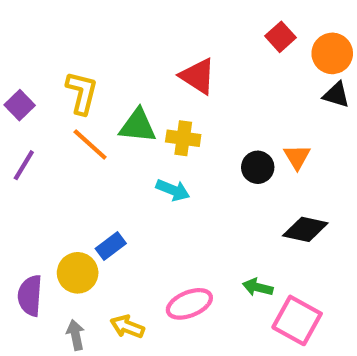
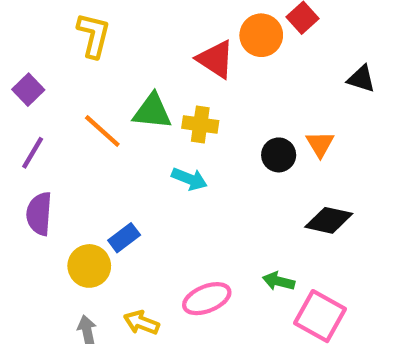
orange circle: (332, 53) -> (261, 35), moved
yellow L-shape: (82, 93) -> (94, 35), moved
purple semicircle: (30, 296) -> (39, 214), moved

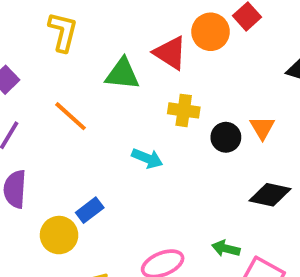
green triangle: (152, 111) -> (122, 74), moved
yellow cross: (200, 124) -> (184, 110), moved

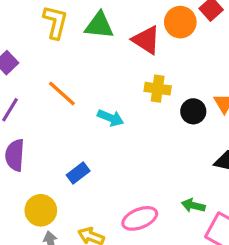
green triangle: (122, 74) -> (99, 25), moved
cyan arrow: (147, 158) -> (111, 118), moved
yellow circle: (59, 235) -> (41, 210), moved

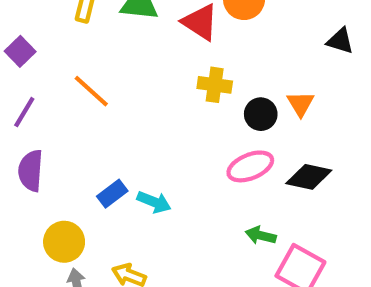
cyan arrow: (111, 118) -> (154, 202), moved
pink ellipse: (140, 218) -> (250, 166), moved

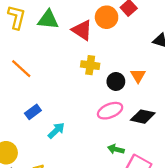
blue rectangle: (112, 194) -> (33, 112), moved
cyan arrow: (154, 202) -> (56, 131), turned -66

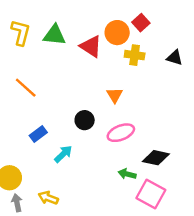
yellow cross: (90, 65) -> (135, 55), moved
orange triangle: (138, 76) -> (115, 95), moved
black circle: (116, 81) -> (85, 120), moved
black diamond: (143, 117) -> (156, 158), moved

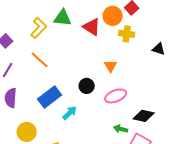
yellow L-shape: (21, 33) -> (39, 28), moved, turned 30
black triangle: (175, 58) -> (159, 49), moved
blue rectangle: (38, 134) -> (50, 97), size x1.6

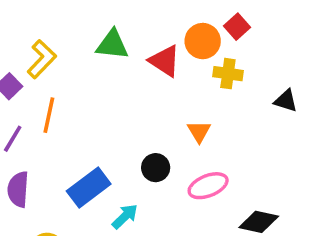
yellow L-shape: (39, 28) -> (42, 59), moved
orange line: (40, 60) -> (49, 115), moved, turned 60

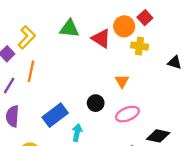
cyan arrow: (125, 216) -> (77, 133), turned -35

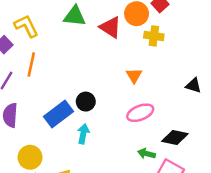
yellow L-shape: (27, 37) -> (26, 26), turned -70
black triangle: (175, 63) -> (193, 85), moved
black circle: (96, 103) -> (86, 102), moved

